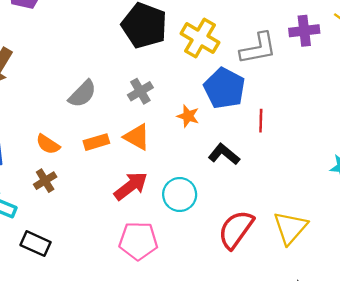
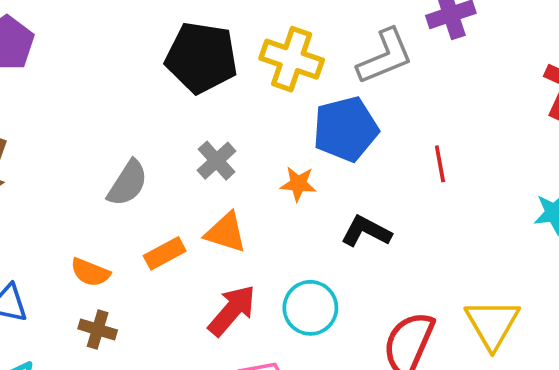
blue pentagon: (224, 88) -> (346, 129), turned -30
red line: (261, 121) -> (440, 164), moved
brown cross: (45, 181) -> (98, 329), turned -30

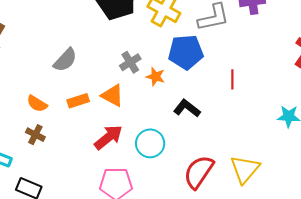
gray cross: (217, 161) -> (130, 62), moved

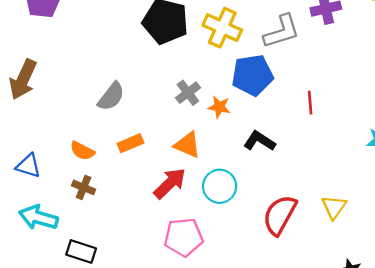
orange triangle: (112, 95) -> (187, 145), moved
yellow triangle: (245, 169) -> (334, 207), size x0.7

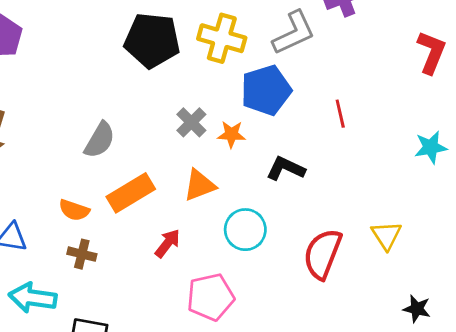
orange rectangle: (131, 143) -> (131, 193), size x1.5
orange triangle: (187, 145) -> (200, 185), turned -36
red arrow: (170, 183) -> (167, 243), moved, size x0.7

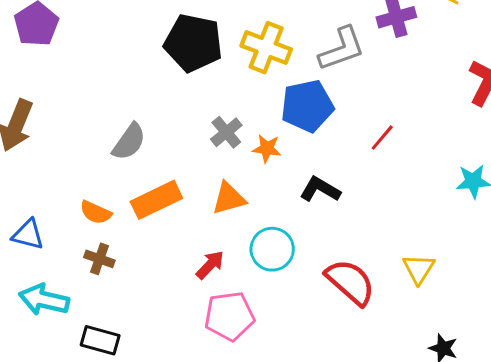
red line: (340, 114) -> (382, 138), turned 48
red arrow: (167, 243) -> (210, 265), moved
red semicircle: (323, 254) -> (350, 282), turned 105

